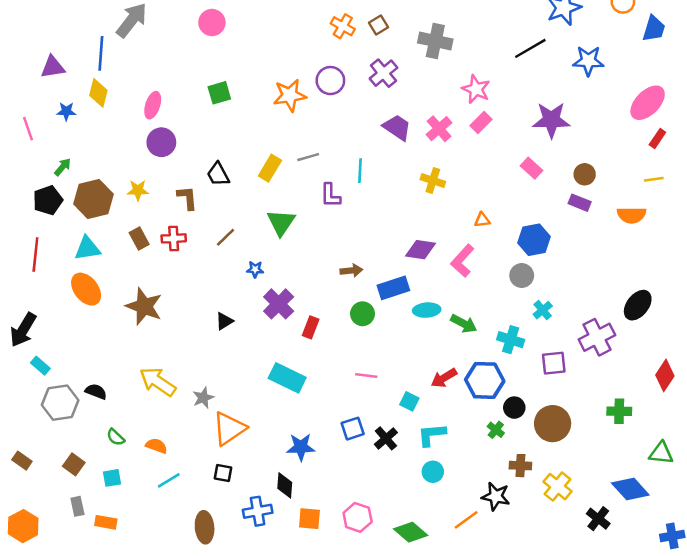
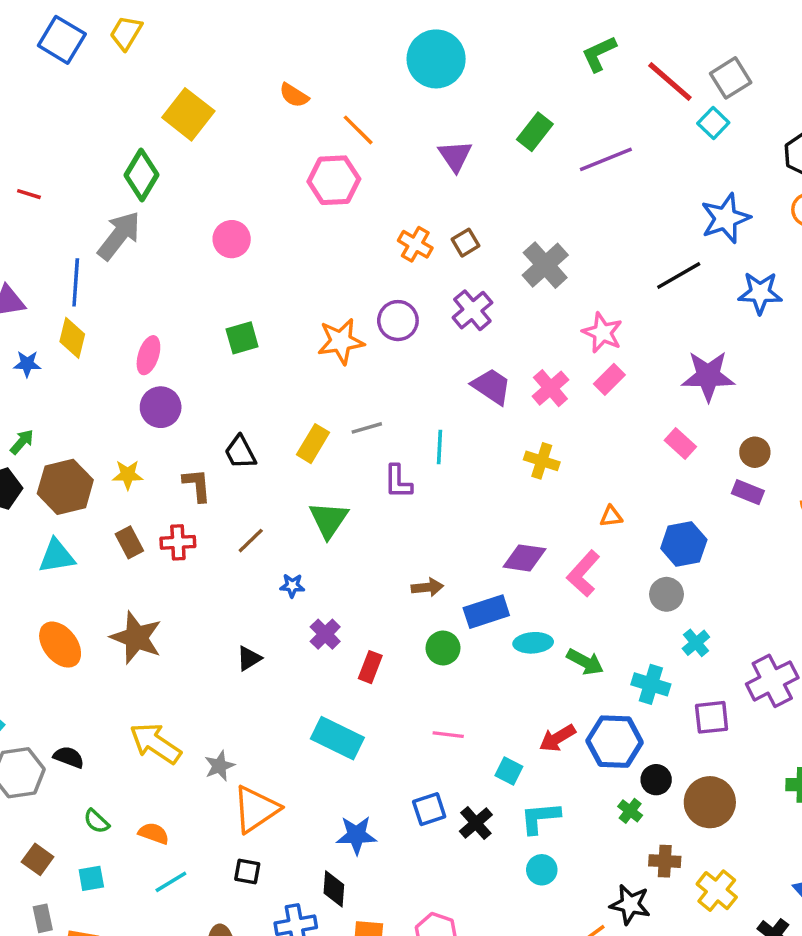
gray cross: (435, 41) -> (545, 265), turned 36
orange ellipse: (86, 289) -> (60, 645), moved
purple cross: (279, 304) -> (325, 634), size x0.7

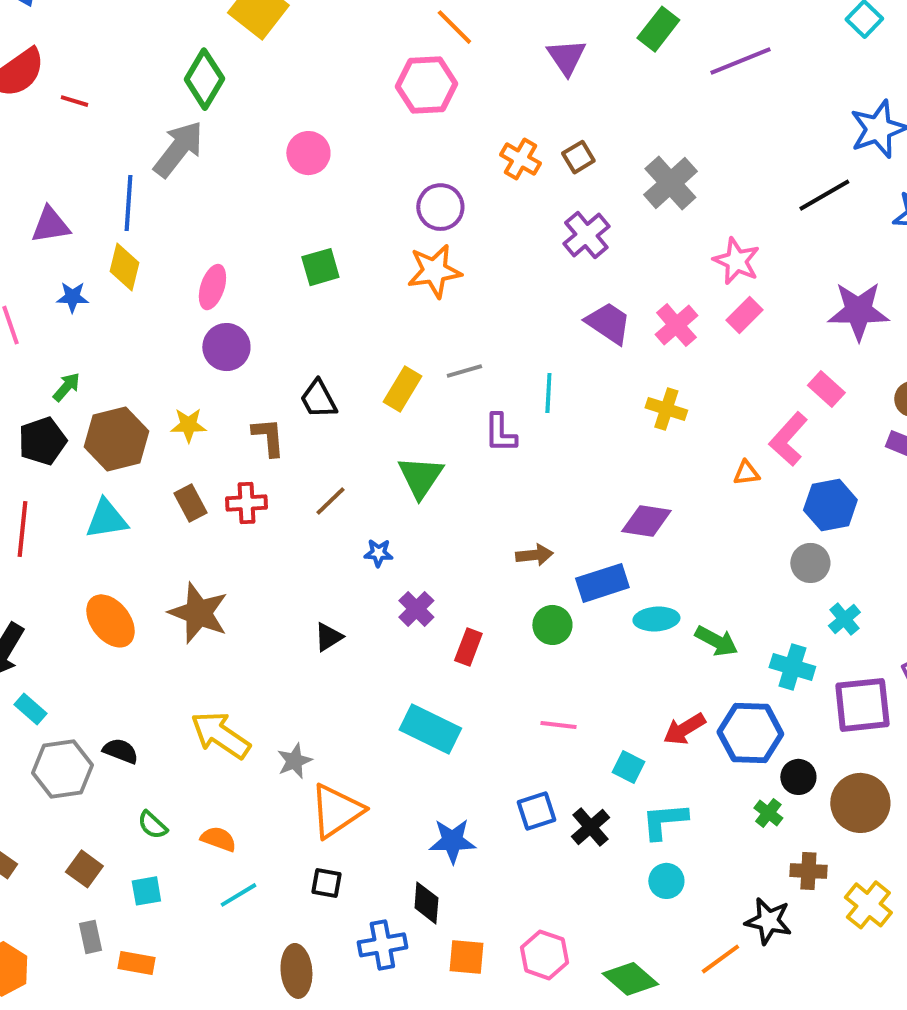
purple circle: (398, 321) -> (440, 207), moved
pink L-shape: (583, 573) -> (788, 439), moved
purple square: (712, 717) -> (862, 705), size x1.4

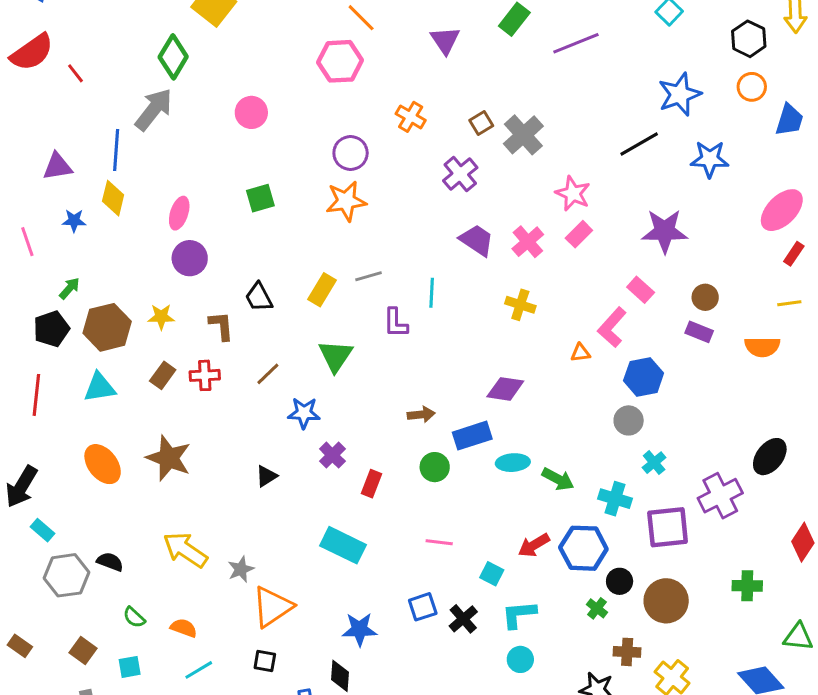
red line: (74, 101) -> (75, 73), turned 35
brown square: (578, 157) -> (481, 123), moved
brown rectangle: (190, 503) -> (163, 375), turned 64
blue star: (378, 553) -> (304, 413), size x1.5

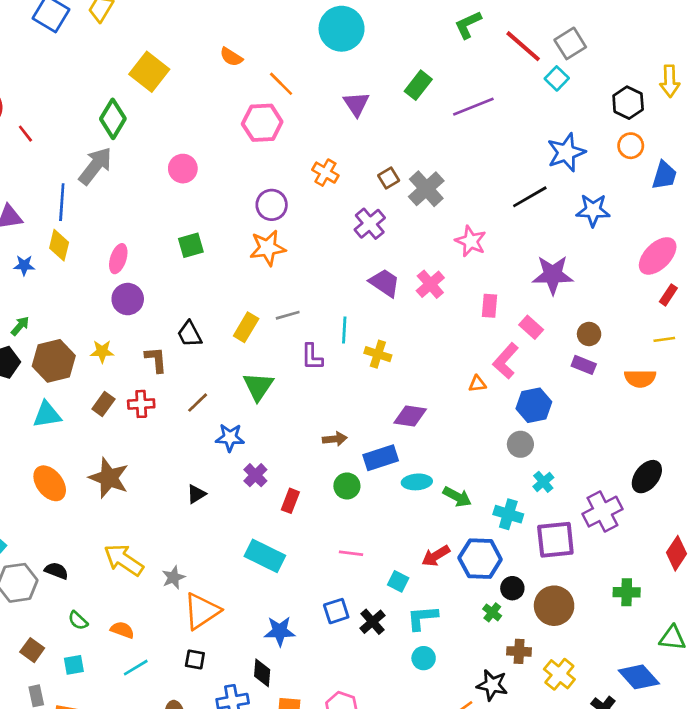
pink rectangle: (579, 234) -> (489, 306), moved, turned -40
yellow cross: (520, 305) -> (378, 354), moved

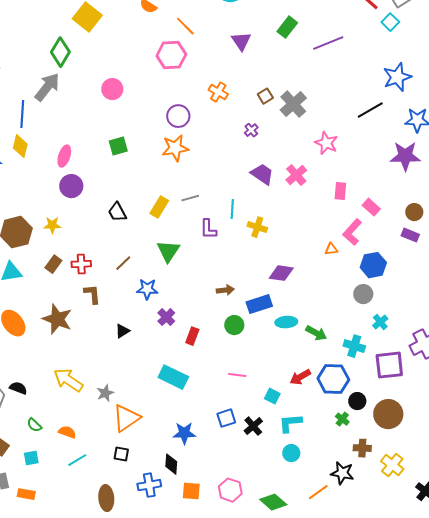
purple cross: (370, 224) -> (251, 130), size x0.6
purple star: (553, 275) -> (405, 156), moved
brown L-shape: (156, 360) -> (92, 294), moved

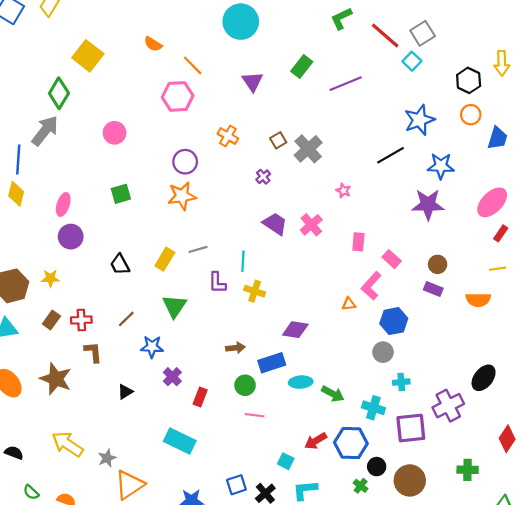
pink star: (326, 143) -> (343, 191), size x0.6
yellow cross: (257, 227) -> (255, 291), moved
cyan cross: (380, 322) -> (401, 382), turned 35
pink line: (237, 375) -> (255, 415), moved

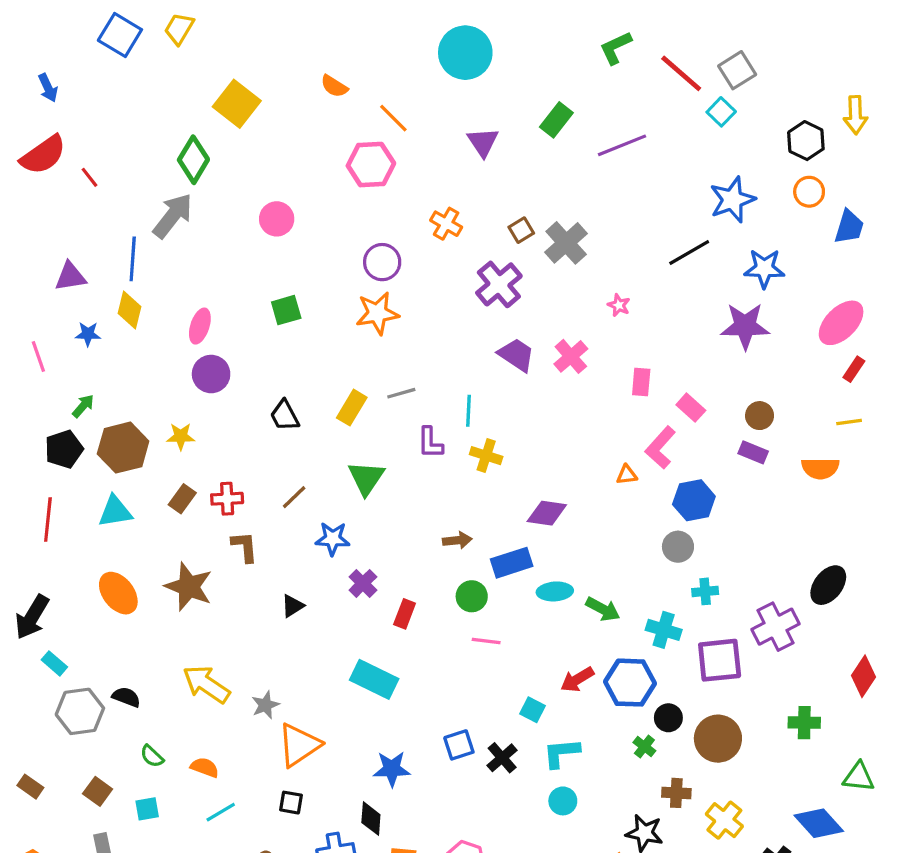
purple cross: (263, 177) -> (499, 284), size x2.0

